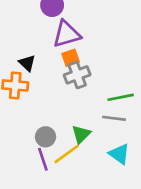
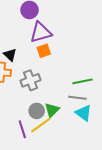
gray cross: (77, 75) -> (31, 80), moved
gray circle: (46, 137) -> (37, 111), moved
cyan triangle: (119, 154) -> (84, 113), moved

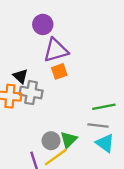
gray cross: (31, 80) -> (31, 93), moved, turned 30

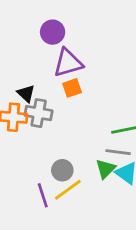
green triangle: (69, 140) -> (106, 169), moved

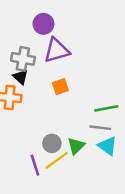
orange square: (72, 88) -> (60, 87), moved
gray cross: (39, 113) -> (23, 59), moved
green triangle: (106, 169) -> (76, 146), moved

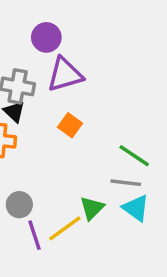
orange square: (60, 87) -> (70, 125), turned -35
green line: (106, 108) -> (134, 156), turned 45
gray circle: (52, 143) -> (19, 205), moved

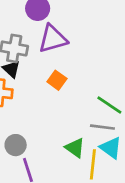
green triangle: (92, 208) -> (75, 148), turned -40
yellow line: (65, 228) -> (93, 164), moved, turned -48

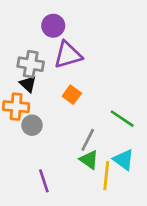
gray line: (102, 127) -> (88, 140), moved, turned -70
gray circle: (16, 145) -> (32, 125), moved

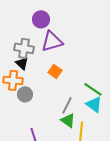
cyan triangle: (124, 160) -> (94, 104), moved

